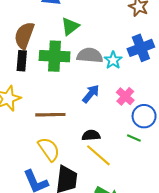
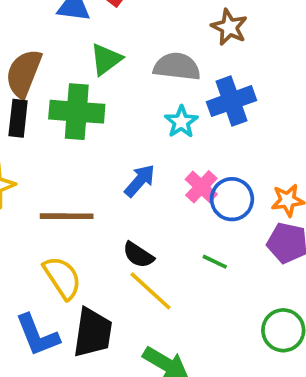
gray semicircle: (90, 55) -> (177, 67), moved
blue circle: (144, 116) -> (232, 199), moved
black semicircle: (91, 135) -> (138, 255), turned -144

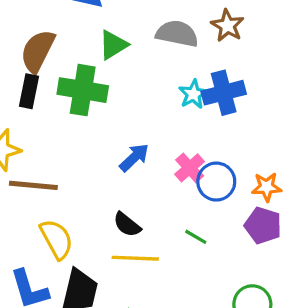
gray semicircle: (177, 67) -> (177, 34), moved
cyan star: (181, 122) -> (193, 94), moved
brown line: (67, 216) -> (33, 185), moved
yellow line: (150, 291) -> (135, 258), turned -45

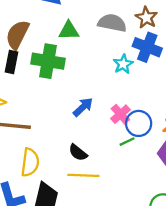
green triangle: (113, 45) -> (69, 31), turned 30
blue cross: (224, 93) -> (147, 47), moved, turned 36
green line: (196, 237) -> (127, 142), moved, turned -56
yellow semicircle: (56, 239) -> (30, 162), turned 36

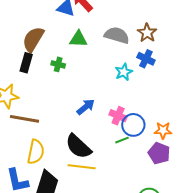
blue cross: (147, 47) -> (146, 59), size x0.7
green cross: (48, 61) -> (58, 64), size x0.5
pink cross: (120, 114) -> (118, 116), turned -30
black semicircle: (78, 153) -> (78, 146), size x1.6

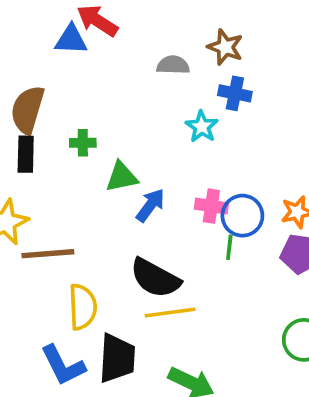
gray semicircle: (117, 35) -> (173, 65), size x0.7
green triangle: (78, 39) -> (122, 177), moved
green line: (122, 140) -> (229, 247), turned -48

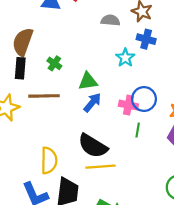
green cross: (83, 143) -> (54, 63), turned 32
green triangle: (122, 177) -> (88, 81), moved
blue circle: (242, 216) -> (144, 99), moved
brown line: (48, 254) -> (44, 96), moved

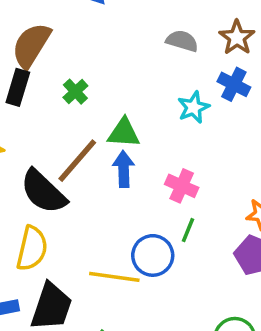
brown line: (44, 96) -> (77, 161), moved, turned -60
blue circle: (144, 99) -> (153, 255), moved
blue arrow: (92, 103) -> (124, 169), turned -54
black semicircle: (93, 146) -> (43, 192), moved

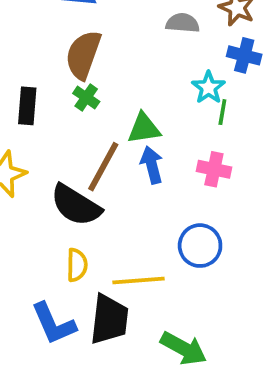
brown semicircle: (31, 45) -> (83, 55), moved
green line: (188, 230) -> (222, 112), moved
yellow semicircle: (32, 248) -> (77, 265), size x0.7
yellow line: (114, 277) -> (138, 281), moved

